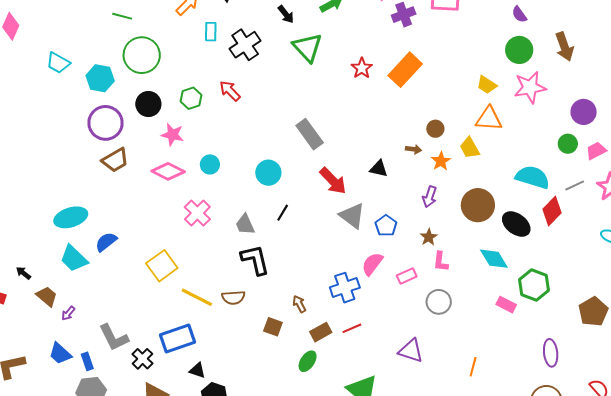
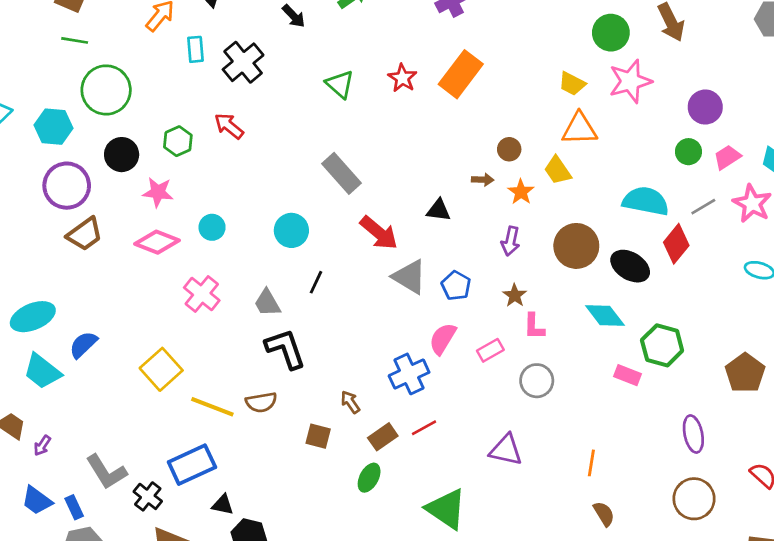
green triangle: (307, 48) -> (340, 84), moved, size x0.7

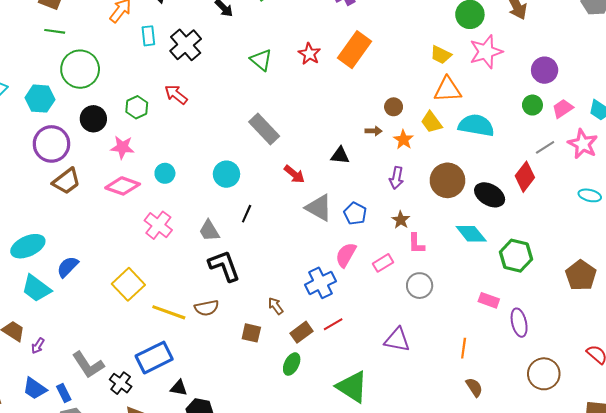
cyan semicircle: (646, 201) -> (476, 125), moved
red arrow: (379, 233) -> (294, 174), size x0.7
pink rectangle: (628, 375) -> (489, 300), moved
purple ellipse: (693, 434) -> (519, 323), moved

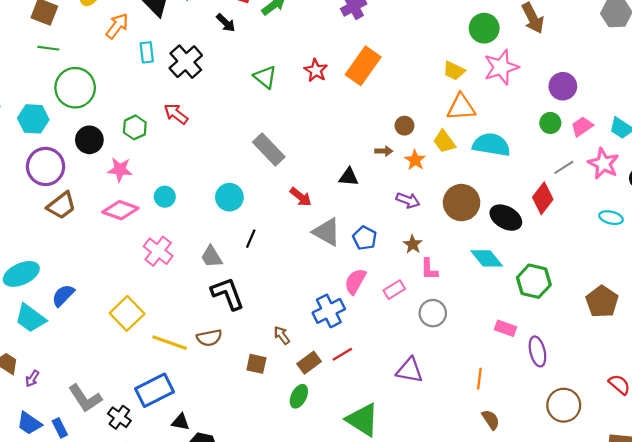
purple arrow: (396, 178) -> (408, 200), turned -80

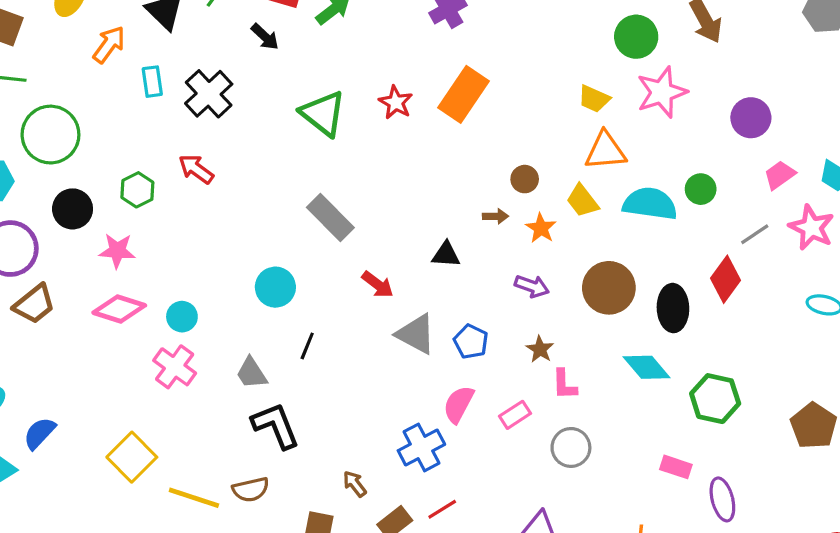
green triangle: (265, 77) -> (323, 113), size x1.4
green circle: (550, 123) -> (701, 189), moved
cyan circle: (165, 197) -> (182, 317), moved
black ellipse: (506, 218) -> (673, 308), turned 60

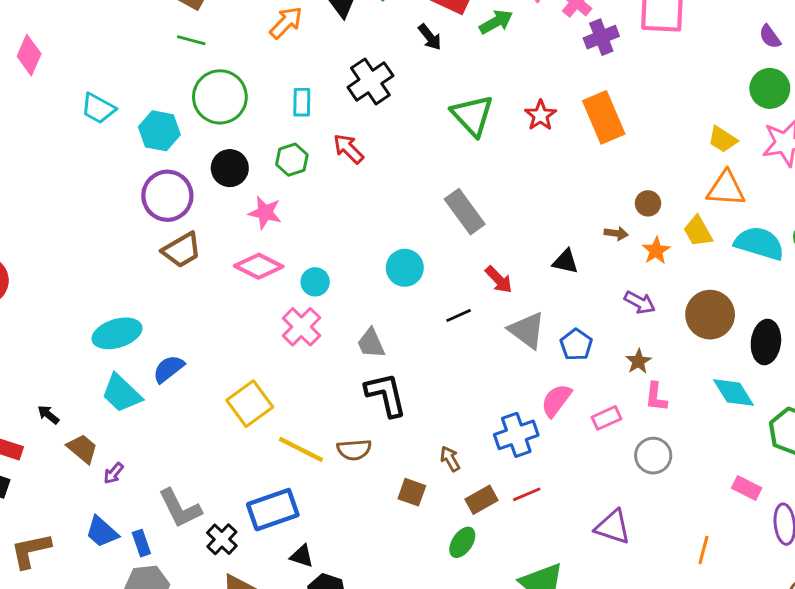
cyan rectangle: (152, 82) -> (302, 102), moved
orange rectangle: (463, 94) -> (604, 117), turned -66
black line: (307, 346) -> (459, 316), moved, turned 35

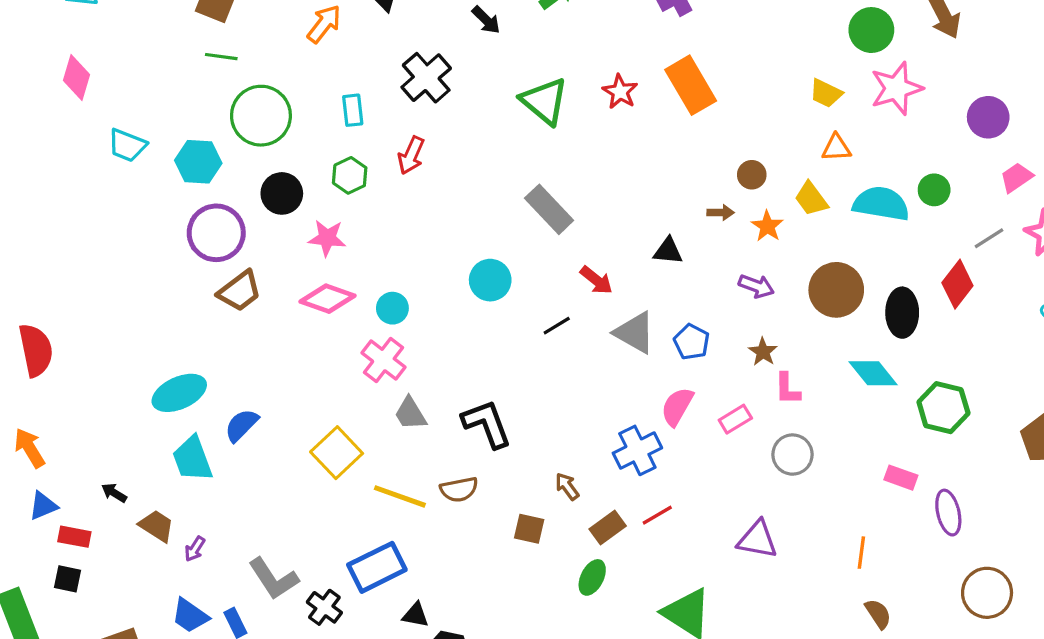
pink diamond: (29, 55) -> (76, 78), moved
red arrow: (348, 149) -> (411, 155), turned -104
orange triangle: (726, 189) -> (836, 148), size x0.7
gray trapezoid: (371, 343) -> (410, 414), moved
cyan trapezoid: (121, 393) -> (192, 459), turned 33

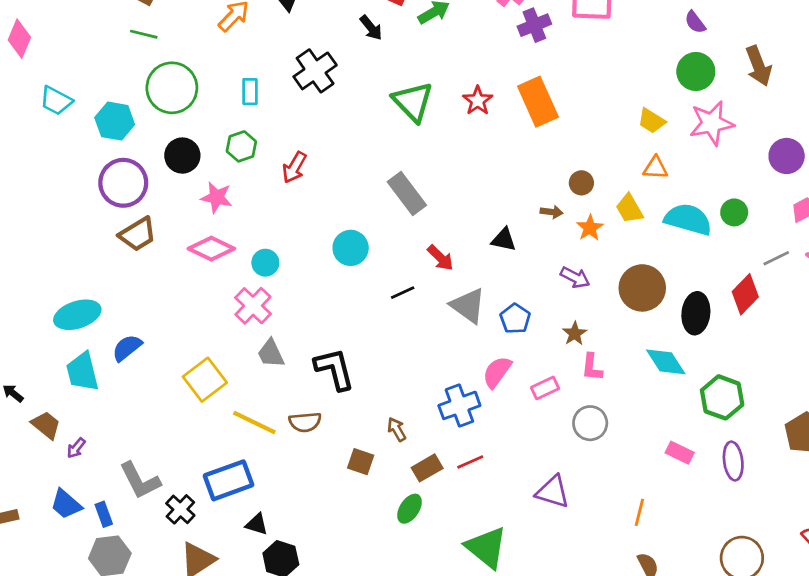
red arrow: (411, 155) -> (294, 167), moved
purple ellipse: (948, 513) -> (733, 461), moved

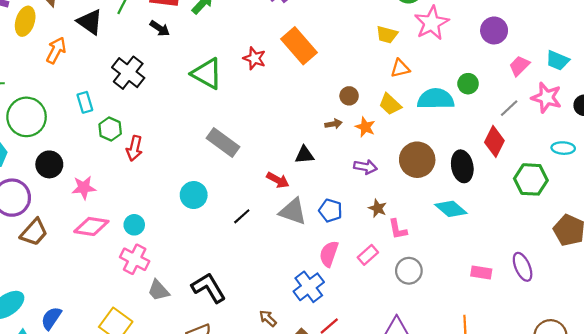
green hexagon: (241, 146) -> (110, 129), moved
red arrow: (440, 258) -> (278, 180), moved
green hexagon: (722, 397) -> (531, 179), moved

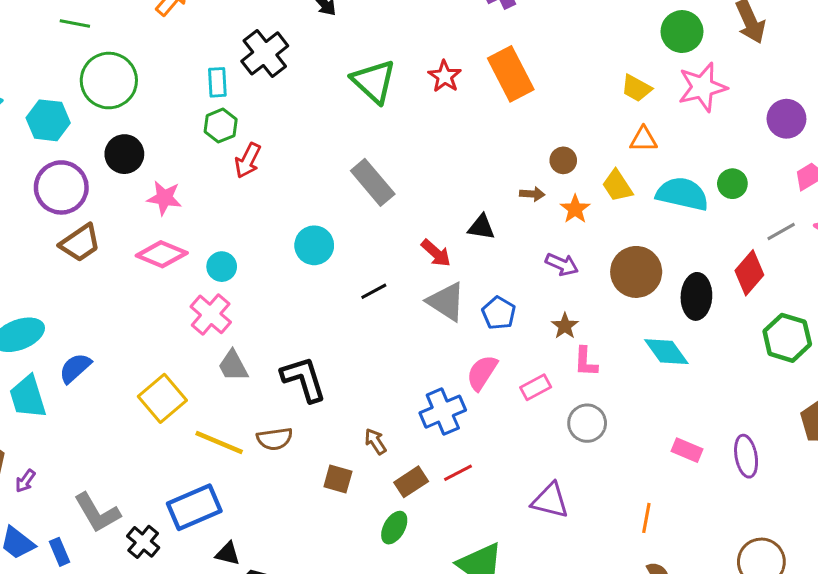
cyan rectangle: (85, 102) -> (217, 82), moved

